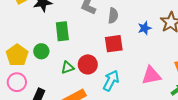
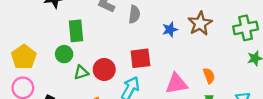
red square: (114, 44) -> (140, 58), moved
green circle: (41, 51) -> (64, 54), moved

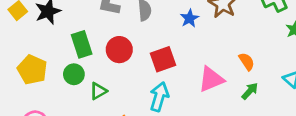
yellow pentagon: (24, 57) -> (32, 70), moved
red circle: (104, 69) -> (119, 50), moved

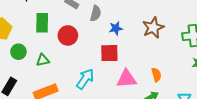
blue star: (190, 18) -> (116, 28), moved
red square: (163, 59) -> (109, 53), moved
green circle: (74, 74) -> (18, 52), moved

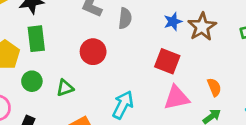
green rectangle: (42, 23) -> (36, 39), moved
blue star: (116, 28) -> (173, 22), moved
red square: (109, 53) -> (167, 61), moved, turned 30

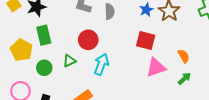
green triangle: (65, 88) -> (69, 61), moved
cyan arrow: (123, 105) -> (101, 64), moved

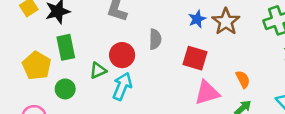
gray semicircle: (110, 12) -> (155, 39), moved
green triangle: (69, 61) -> (98, 70), moved
cyan arrow: (101, 64) -> (122, 86), moved

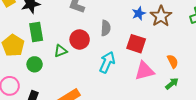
cyan arrow: (122, 86) -> (107, 62), moved

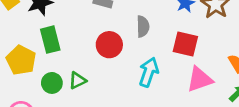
green triangle: (61, 51) -> (77, 80), moved

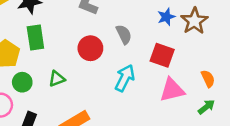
gray semicircle: (143, 26) -> (124, 34), turned -30
green circle: (52, 83) -> (22, 82), moved

